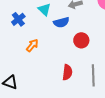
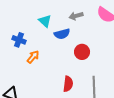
blue cross: (18, 19) -> (19, 40), moved, turned -32

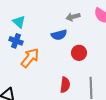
cyan triangle: (45, 21) -> (19, 22), moved
orange arrow: (33, 57) -> (30, 58), size x1.5

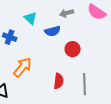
cyan triangle: (19, 22) -> (31, 18), moved
orange arrow: (30, 58) -> (23, 67), moved

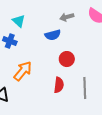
cyan triangle: (31, 18) -> (19, 21), moved
red circle: (73, 49) -> (67, 59), moved

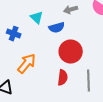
cyan triangle: (19, 21) -> (37, 18), moved
red circle: (67, 59) -> (71, 52), size x1.5

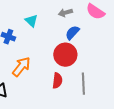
blue semicircle: (57, 28) -> (72, 33), moved, turned 147

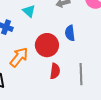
blue semicircle: (72, 33) -> (70, 33), moved, turned -49
red circle: (65, 55) -> (47, 45), moved

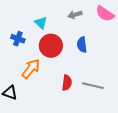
red circle: (47, 45) -> (51, 46), moved
gray line: (81, 74) -> (93, 86), turned -75

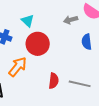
gray arrow: (75, 15) -> (71, 20), moved
blue semicircle: (82, 45) -> (87, 42), moved

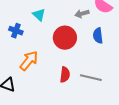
red circle: (38, 44) -> (65, 38), moved

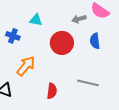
cyan triangle: (39, 15) -> (36, 20), turned -32
red semicircle: (65, 75) -> (52, 91), moved

